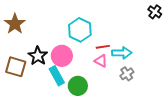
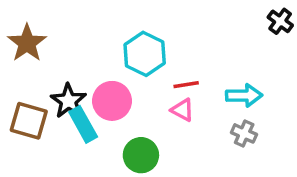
cyan arrow: (122, 53) -> (244, 95), moved
gray cross: (127, 74) -> (244, 133), moved, turned -32
cyan rectangle: (57, 76) -> (83, 124), moved

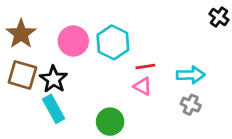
pink circle: (112, 101) -> (73, 41), moved
brown square: (29, 121) -> (22, 75), moved
cyan rectangle: (83, 124) -> (54, 109), moved

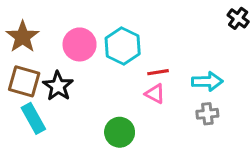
gray cross: (191, 105) -> (207, 114), turned -30
cyan rectangle: (54, 109) -> (33, 118), moved

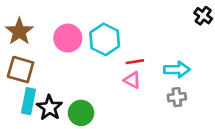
black star: (58, 86) -> (49, 108), moved
cyan rectangle: (33, 118) -> (28, 101), turned 40
green circle: (120, 132) -> (81, 113), moved

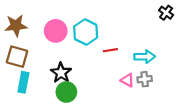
brown star: (19, 31) -> (16, 26), turned 30
pink triangle: (132, 80) -> (127, 80), moved
black star: (49, 108) -> (61, 73), moved

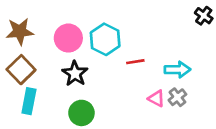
brown square: (17, 57) -> (21, 70), turned 30
black star: (61, 73) -> (75, 74), moved
gray cross: (145, 79) -> (177, 97), turned -32

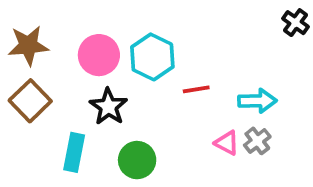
cyan rectangle: (29, 101) -> (74, 152), moved
green circle: (81, 113) -> (137, 160), moved

